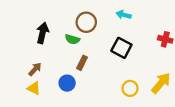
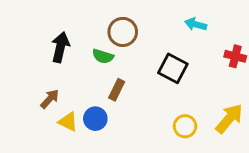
cyan arrow: (124, 15) -> (196, 24), moved
yellow triangle: (34, 88) -> (68, 122), moved

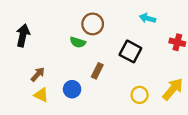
black arrow: (60, 47) -> (23, 35), moved
brown rectangle: (117, 90) -> (97, 71), moved
yellow triangle: (68, 122) -> (41, 95), moved

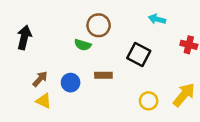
brown rectangle: (97, 71) -> (103, 75), turned 63
blue circle: (72, 89) -> (71, 83), moved

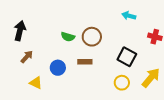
brown circle: (99, 25) -> (92, 37), moved
black square: (139, 55) -> (127, 57), moved
brown arrow: (40, 79) -> (27, 57), moved

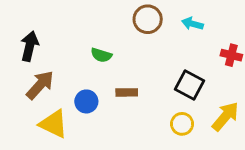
brown circle: (92, 37) -> (148, 19), moved
brown arrow: (27, 57) -> (40, 85), size x1.5
yellow triangle: (36, 83) -> (53, 124), size x1.5

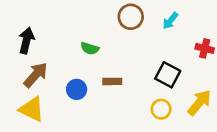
cyan arrow: (192, 24) -> (170, 21), turned -66
yellow triangle: (53, 124) -> (32, 109), moved

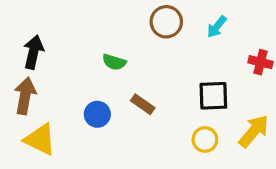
brown arrow: (36, 75) -> (25, 96), moved, turned -32
black square: (168, 75) -> (213, 96), turned -30
brown rectangle: (112, 81) -> (143, 104), turned 36

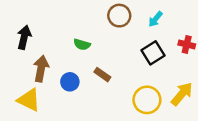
brown arrow: (25, 96) -> (41, 69), moved
black square: (213, 96) -> (153, 53), moved, turned -30
yellow circle: (205, 140) -> (147, 100), size x1.5

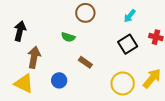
brown circle: (119, 16) -> (85, 13), moved
blue circle: (70, 82) -> (59, 80), moved

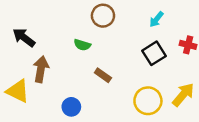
black arrow: (20, 31) -> (24, 38), turned -66
blue circle: (59, 80) -> (71, 107), moved
yellow triangle: (24, 83) -> (18, 91), moved

